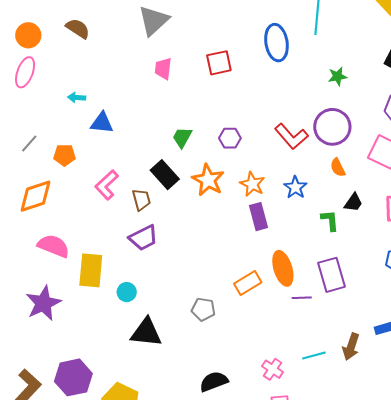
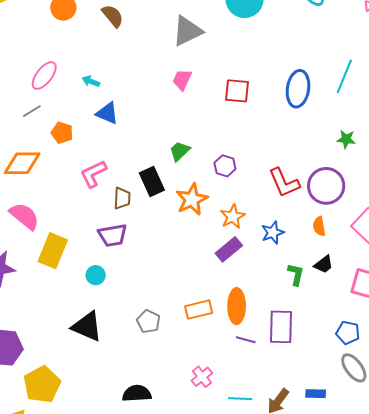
pink ellipse: (25, 72) -> (44, 76), moved
purple rectangle: (258, 217) -> (229, 249), turned 48
cyan circle: (127, 292) -> (96, 275), moved
pink cross: (273, 369) -> (202, 377), moved

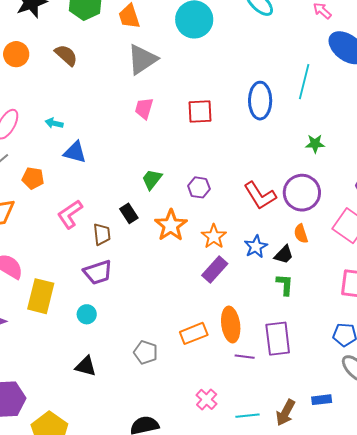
black rectangle: (152, 181) -> (129, 213), size x0.7
black trapezoid: (324, 264) -> (284, 255), moved
black triangle: (87, 326) -> (86, 366), size x0.7

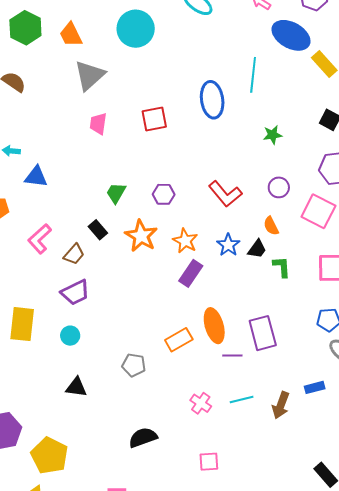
purple circle: (302, 193) -> (279, 187), moved, size x0.6
brown trapezoid: (102, 234) -> (74, 254), turned 55
green L-shape: (285, 285) -> (282, 267), moved
cyan line: (248, 416) -> (242, 400), moved

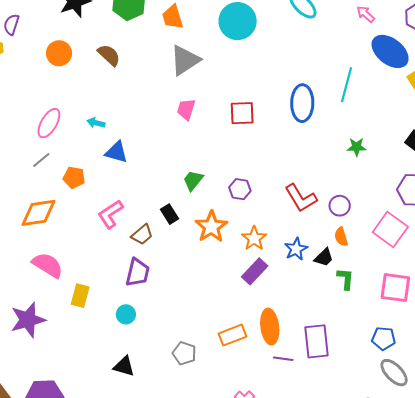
purple circle: (279, 187) -> (340, 206), moved
purple trapezoid: (75, 292) -> (138, 273), turned -60
yellow rectangle: (22, 324) -> (80, 296), size x0.7

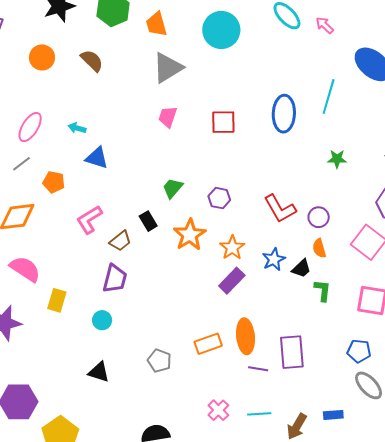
pink arrow: (366, 14) -> (325, 25), moved

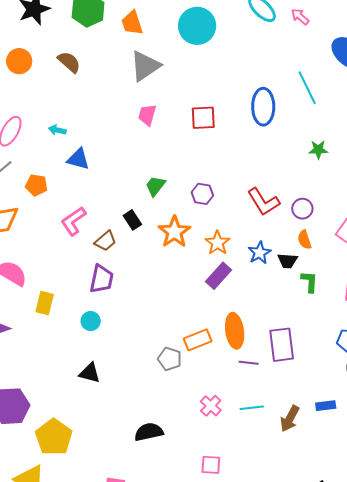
cyan line: (329, 97) -> (307, 88), turned -40
black trapezoid: (301, 269) -> (287, 261), turned 50
gray pentagon: (159, 361) -> (170, 359), moved

